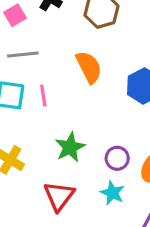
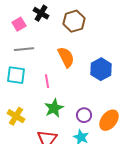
pink line: (43, 95) -> (47, 81), moved

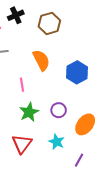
black cross: (41, 13) -> (16, 15), turned 35
purple circle: (84, 115) -> (59, 110), moved

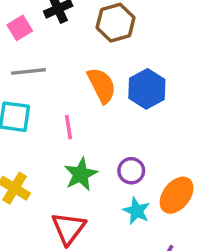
blue hexagon: (77, 72) -> (147, 89), moved
cyan star: (57, 142) -> (136, 211), moved

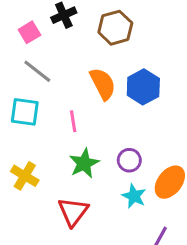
gray line: (28, 71) -> (37, 71), turned 44

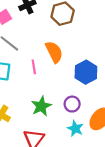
blue hexagon: (143, 87) -> (86, 72), moved
pink line: (73, 121) -> (34, 67), moved

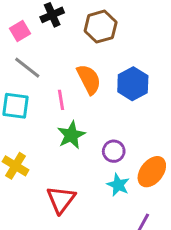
blue hexagon: (86, 72) -> (133, 84), moved
green star: (41, 106) -> (71, 135), moved

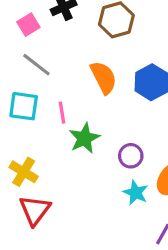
pink line: (61, 100) -> (62, 113), moved
red triangle: (61, 200) -> (35, 210), moved

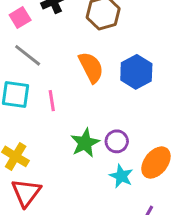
green star: (84, 138) -> (85, 143), moved

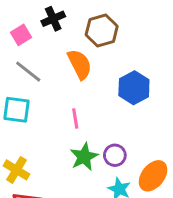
orange semicircle: (91, 67) -> (80, 64), moved
pink line: (52, 101) -> (75, 119), moved

